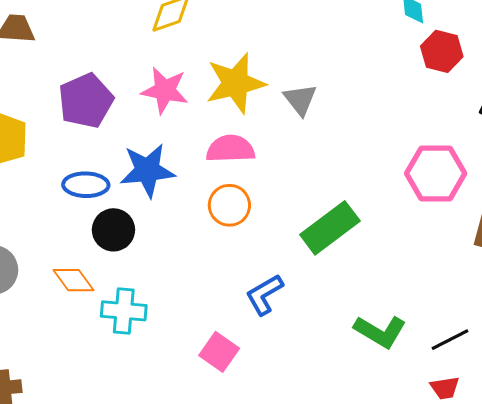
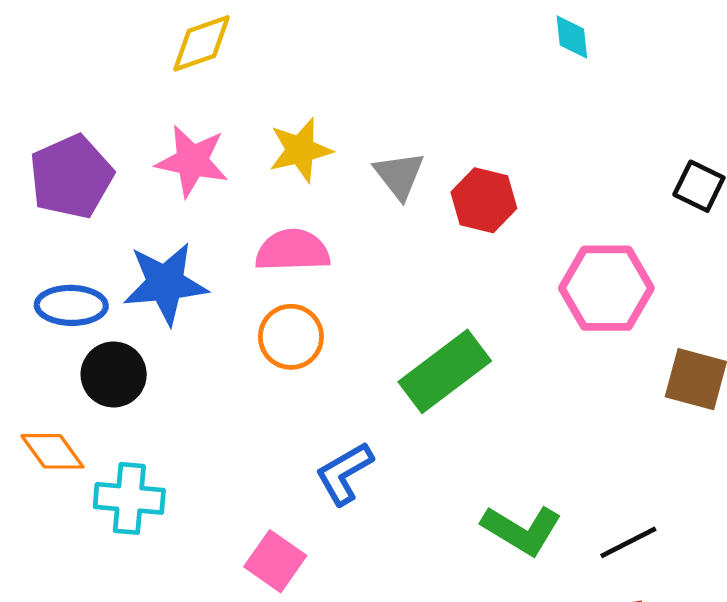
red hexagon: (442, 51) -> (484, 200), moved
yellow star: (236, 83) -> (300, 150), size x0.7

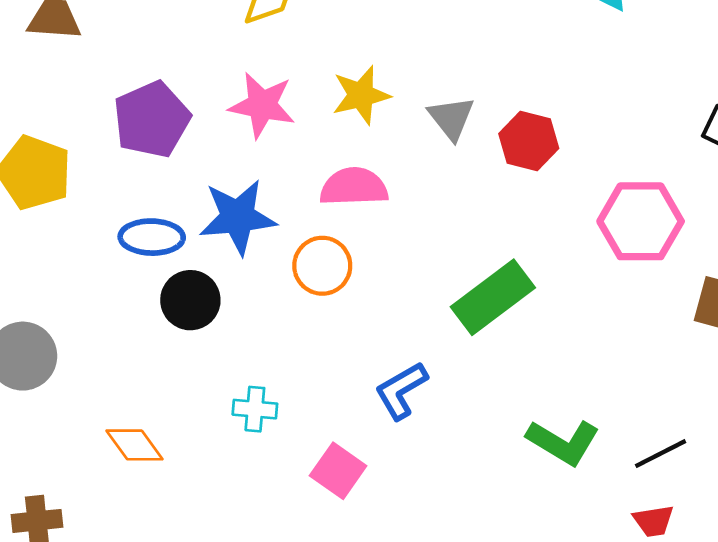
orange circle: (291, 337) -> (322, 266), moved
orange diamond: (52, 451) -> (134, 445), moved
cyan cross: (129, 498) -> (255, 409), moved, size x0.7

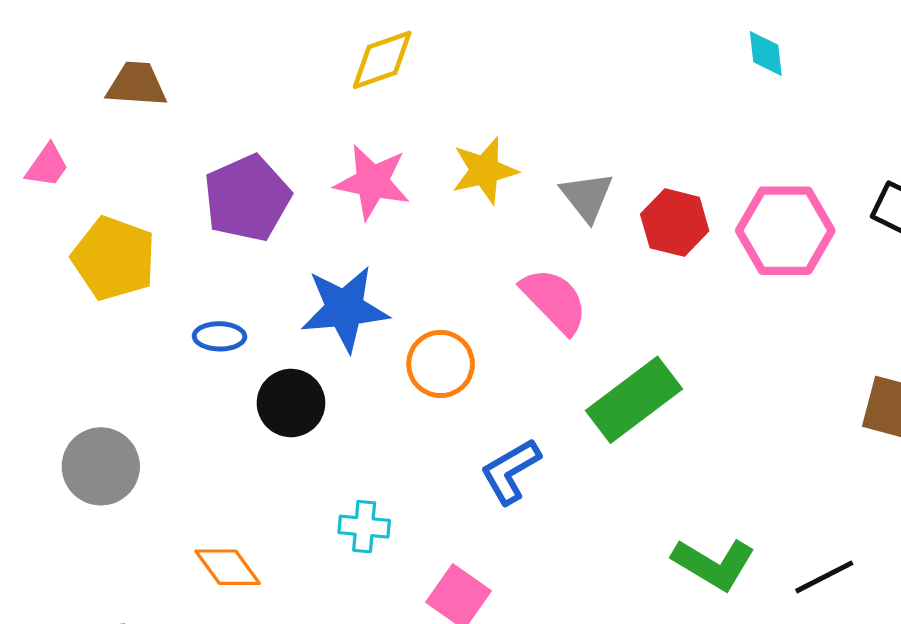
pink semicircle: (354, 187) -> (554, 301), moved, turned 48
pink hexagon: (641, 221) -> (785, 231), moved
blue ellipse: (152, 237) -> (219, 336), moved, size x0.7
blue L-shape: (401, 390) -> (510, 471), moved

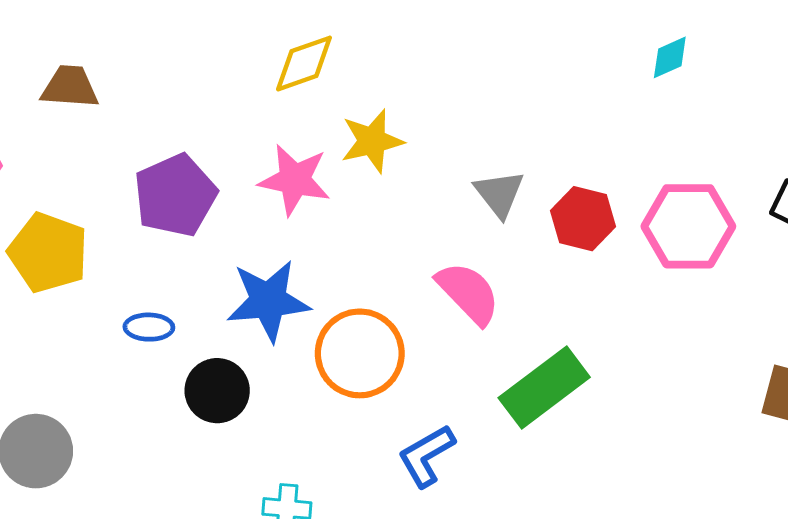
cyan diamond: (766, 53) -> (670, 57), turned 72
yellow star: (484, 171) -> (372, 141), moved
orange circle: (441, 364) -> (360, 353), size x1.4

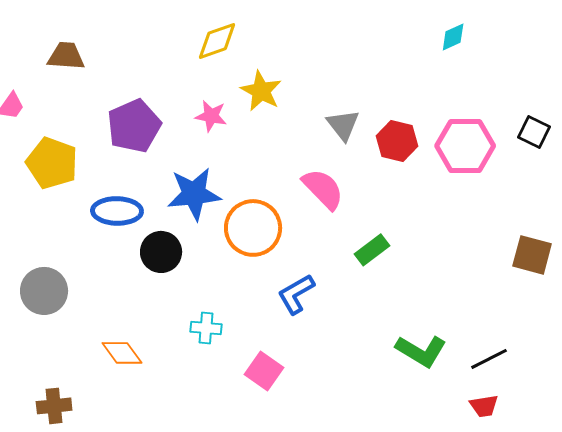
yellow star: (372, 141) -> (261, 91), turned -30
pink star: (295, 180) -> (211, 116), size x0.7
blue ellipse: (149, 327) -> (117, 211), size x1.6
green rectangle: (544, 388) -> (372, 250), size x0.6

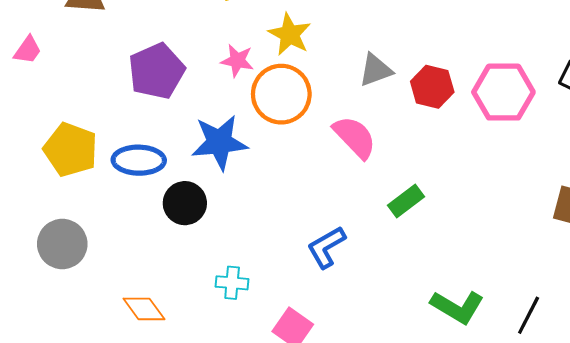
gray triangle: (343, 125) -> (376, 70), turned 48
yellow pentagon: (52, 163) -> (71, 150), moved
orange circle: (253, 228) -> (281, 94), moved
black line: (489, 359) -> (529, 315), turned -36

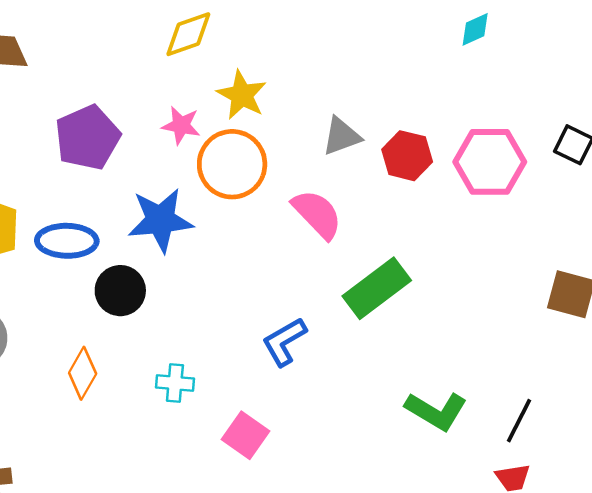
green rectangle: (406, 201) -> (377, 288), size x1.6
orange diamond: (144, 309) -> (83, 373), moved, turned 66

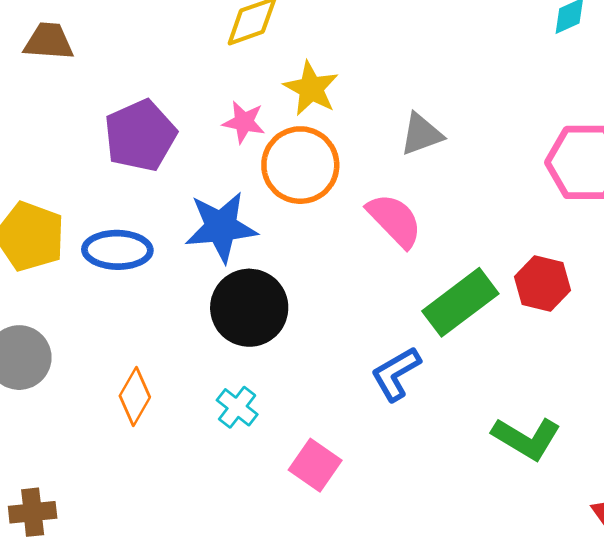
red hexagon: (407, 156) -> (543, 284), moved
black circle: (120, 291) -> (249, 308), moved, size x1.4
blue L-shape: (284, 342) -> (396, 374), moved
cyan cross: (175, 383) -> (237, 407), turned 33

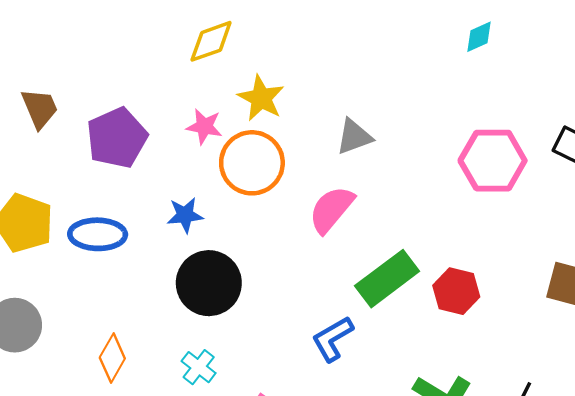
brown trapezoid: (49, 41) -> (40, 108), moved, turned 63
pink semicircle: (395, 220) -> (331, 209), turned -96
blue star: (221, 227) -> (185, 215), size x0.6
red hexagon: (543, 284) -> (456, 291), moved

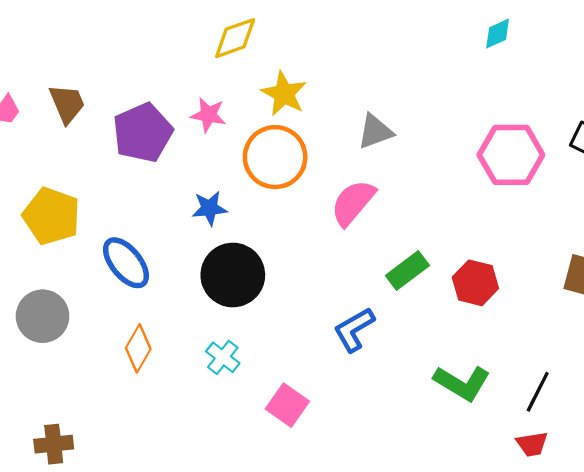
pink star: (204, 126) -> (208, 115), moved
blue ellipse: (98, 234) -> (126, 263), moved, turned 50
green rectangle: (387, 279) -> (407, 271), size x0.7

